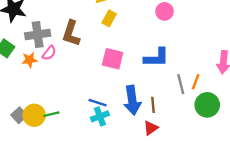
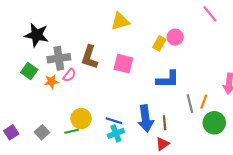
yellow rectangle: (109, 18) -> (159, 43), moved
pink square: (113, 59) -> (123, 64), moved
yellow circle: (34, 115) -> (81, 119), moved

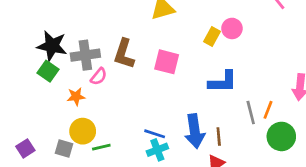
black star: (37, 35) -> (52, 46), moved
orange star: (51, 82) -> (76, 96), moved
yellow circle: (81, 119) -> (83, 131), moved
gray square: (42, 132) -> (64, 148), turned -32

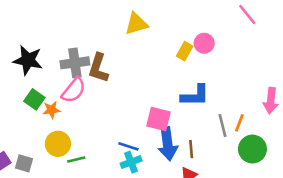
gray cross: (85, 55) -> (75, 63), moved
pink square: (167, 62) -> (158, 119), moved
green square: (48, 71) -> (34, 99), moved
pink semicircle: (99, 76) -> (74, 90), size x1.5
gray square: (64, 148) -> (24, 163), moved

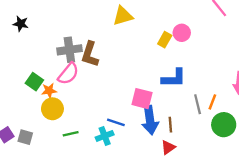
black star: (28, 60) -> (21, 24), moved, size x0.6
yellow circle: (58, 144) -> (52, 109), moved
cyan cross: (131, 162) -> (105, 136), moved

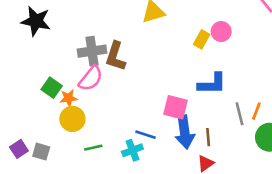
black star: (21, 24) -> (36, 21), size x1.6

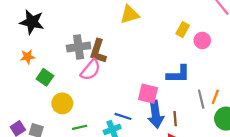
pink circle: (221, 32) -> (202, 40), moved
yellow rectangle: (202, 39) -> (183, 30), moved
pink semicircle: (91, 79) -> (90, 70), moved
orange star: (69, 98) -> (28, 57), moved

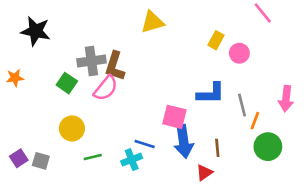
orange star: (28, 57) -> (15, 78), moved
green square: (45, 77) -> (67, 83), moved
gray line: (201, 99) -> (242, 105), moved
brown line: (175, 119) -> (217, 148), moved

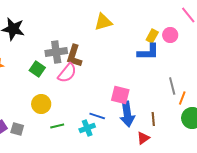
pink circle: (239, 53) -> (170, 35), moved
blue L-shape: (211, 93) -> (148, 52), moved

